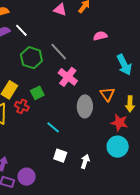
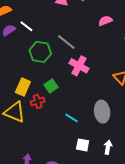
red cross: (22, 106) -> (38, 101), turned -32
gray ellipse: (85, 106) -> (102, 112), moved

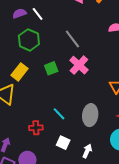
green hexagon: (40, 52) -> (29, 40), moved
green square: (51, 86) -> (51, 68), moved
red cross: (38, 101) -> (36, 128), moved

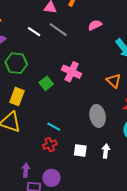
white line: (38, 14) -> (34, 32), moved
gray line: (72, 39) -> (58, 29), moved
cyan line: (59, 114) -> (54, 127), moved

